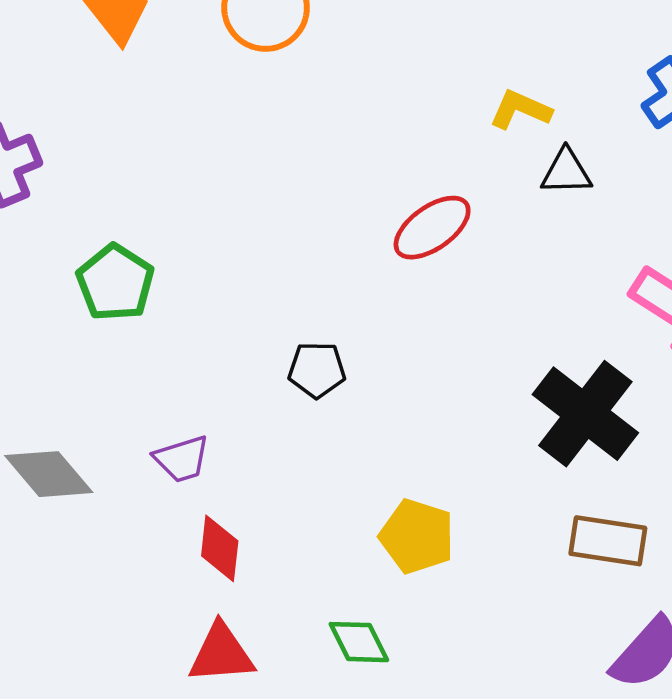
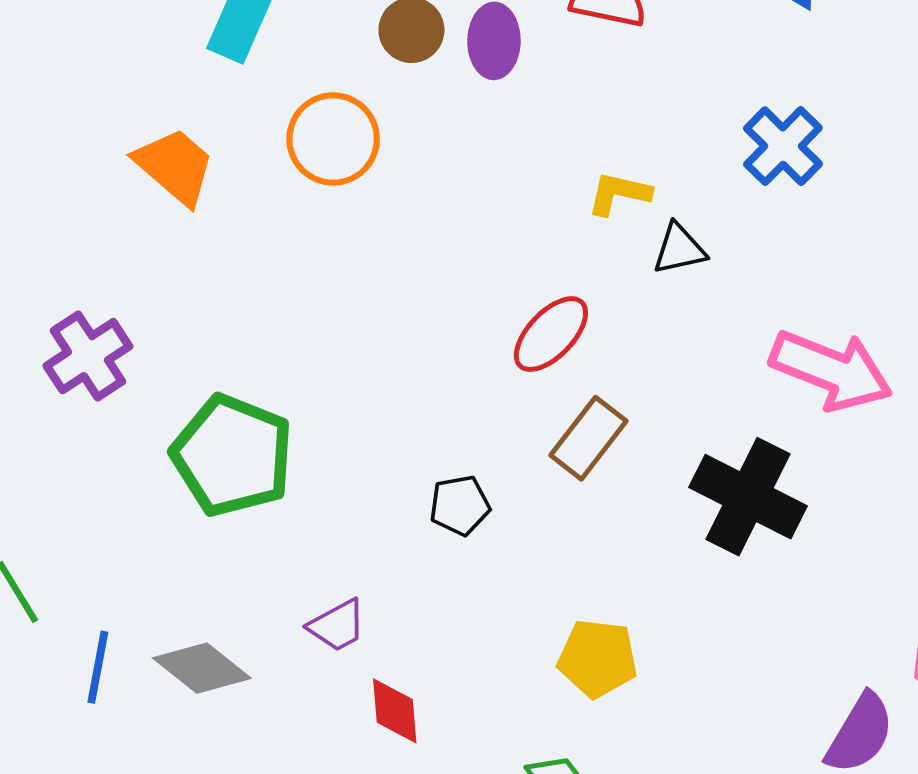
green pentagon: (115, 283) -> (232, 455), size x1.5
brown rectangle: (608, 541) -> (588, 438), moved, turned -50

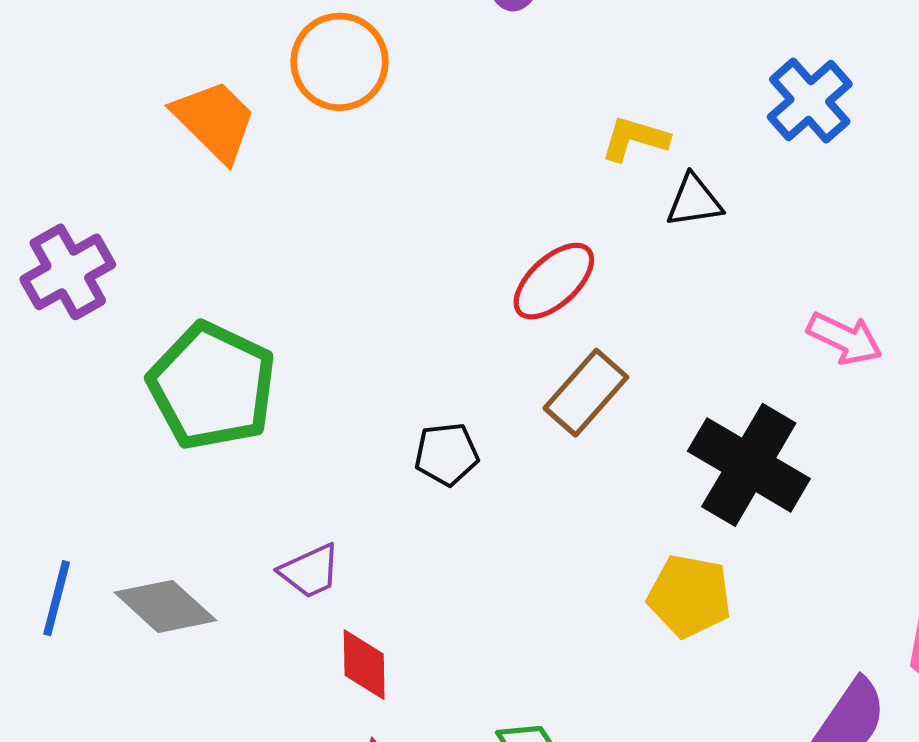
orange trapezoid: (175, 166) -> (215, 121), moved
pink arrow: (831, 370) -> (845, 338), size x0.6
yellow pentagon: (598, 658) -> (689, 596), moved

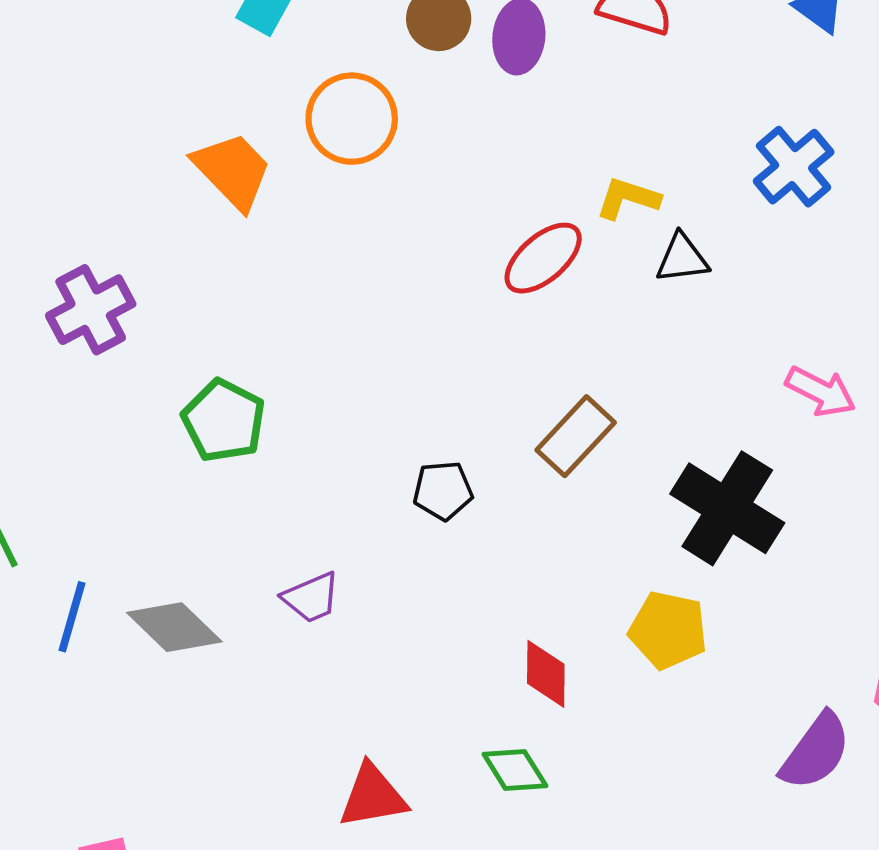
red ellipse: (554, 281) -> (543, 258), moved
green pentagon: (212, 386) -> (224, 421), size x0.7
red diamond: (364, 665) -> (546, 674), moved

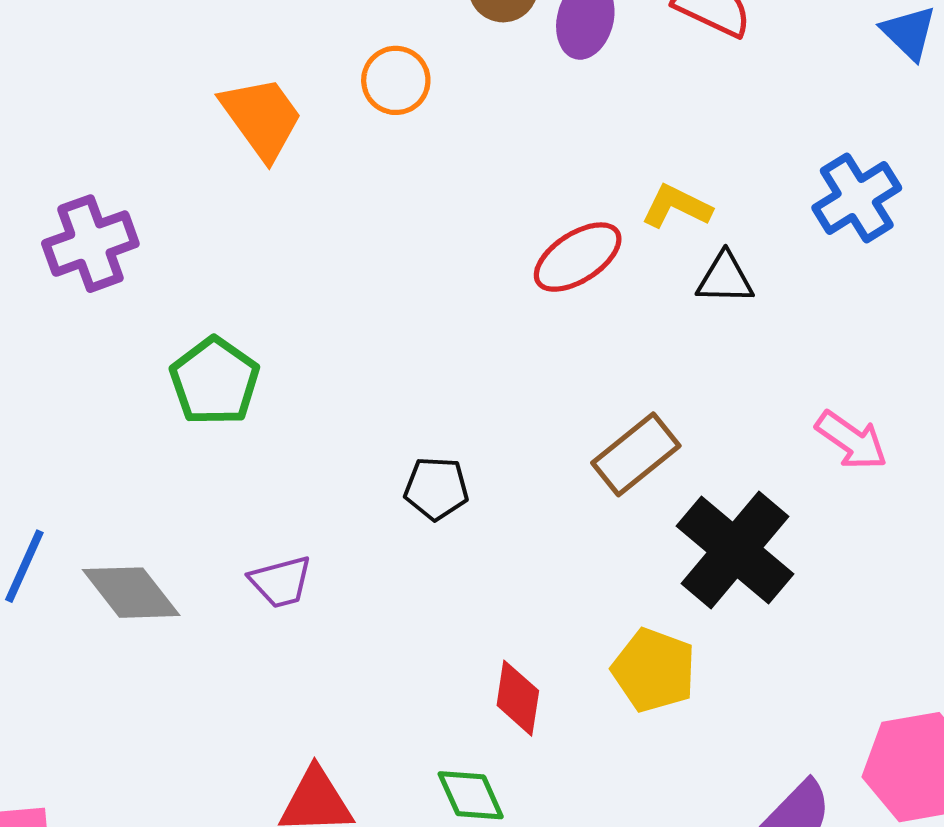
orange circle: (352, 119) -> (396, 80), size x0.7
brown rectangle: (576, 436) -> (636, 454), moved

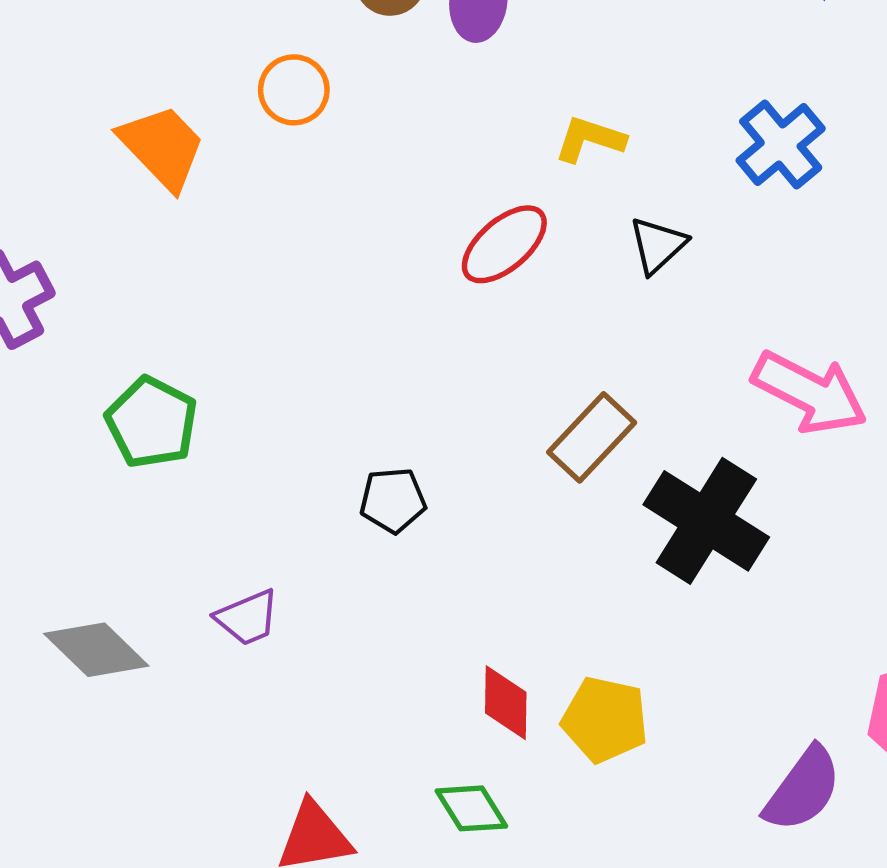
yellow L-shape: (676, 206) -> (590, 139), moved
black triangle: (725, 278) -> (658, 245), turned -36
pink arrow: (851, 440) -> (810, 392), size x1.5
yellow pentagon: (654, 670) -> (605, 720), moved

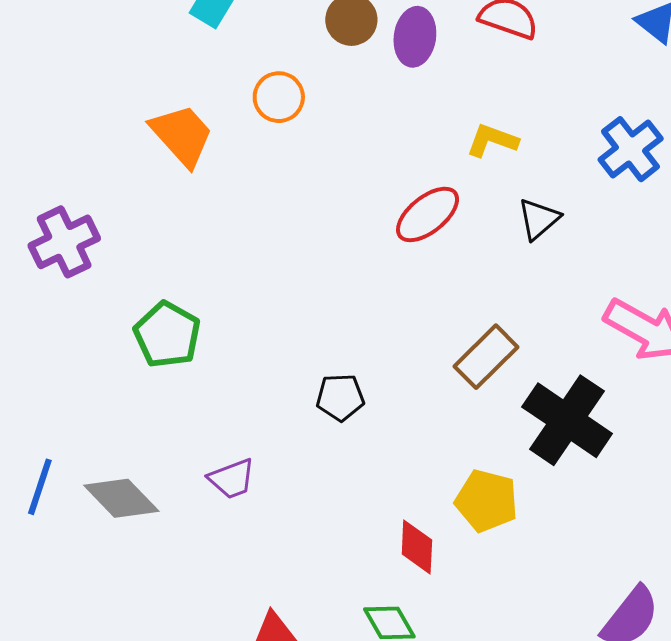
yellow pentagon: (605, 720) -> (487, 501), moved

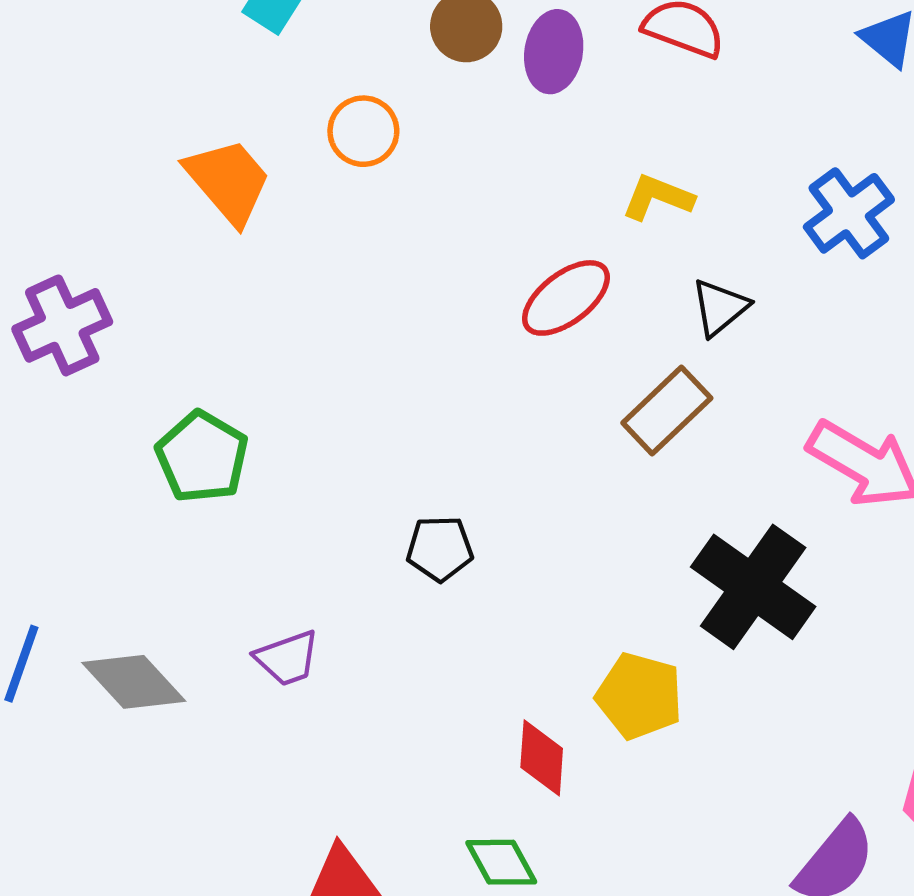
brown rectangle: (486, 357) -> (667, 410), moved

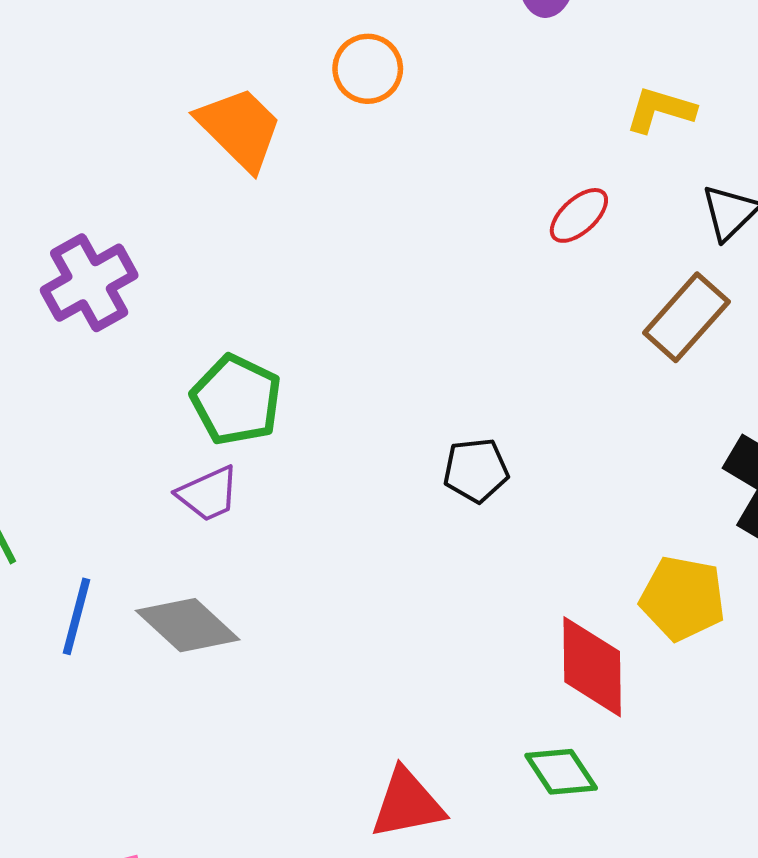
red ellipse: (566, 298) -> (579, 215), size x0.7
purple trapezoid: (287, 658) -> (208, 494), moved
red diamond: (542, 758) -> (592, 667), size x1.4

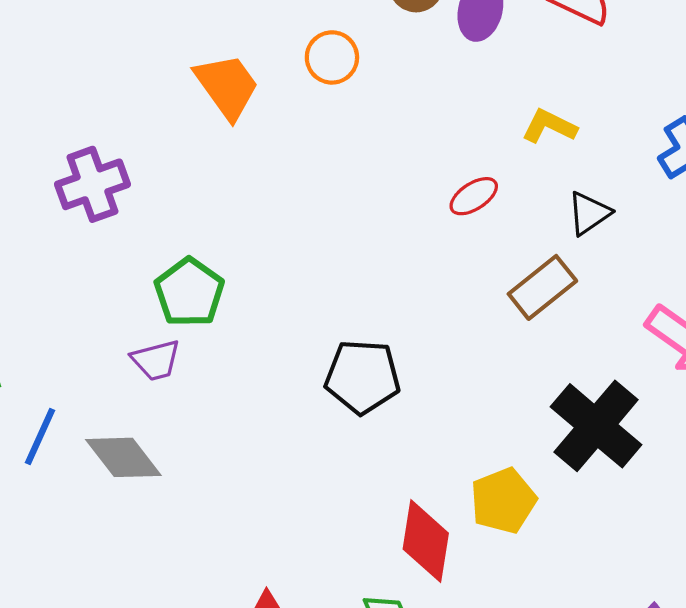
black pentagon: (476, 470) -> (363, 377), size x1.5
yellow pentagon: (683, 598) -> (503, 501), turned 30

